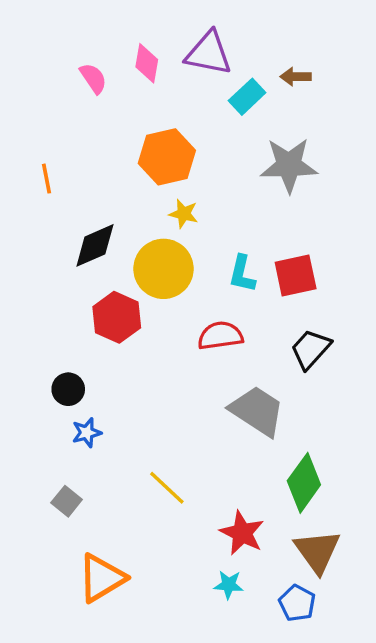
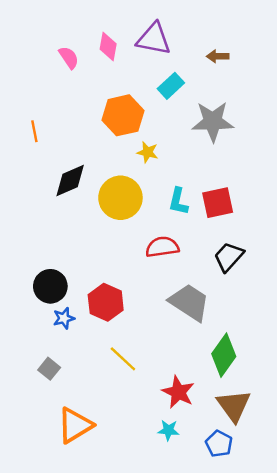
cyan rectangle: (247, 97) -> (171, 86), moved
yellow star: (184, 214) -> (148, 152), moved
red hexagon: (117, 317) -> (106, 302), moved
black circle: (68, 389) -> (50, 286), size x1.4

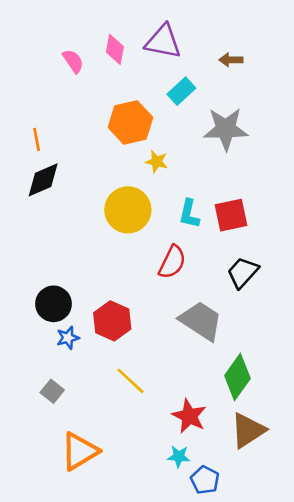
black diamond: (70, 181) -> (43, 180), moved
red semicircle: (162, 247) -> (172, 262), turned 124
brown triangle: (234, 406) -> (248, 430), turned 33
blue pentagon: (219, 444) -> (205, 480), moved

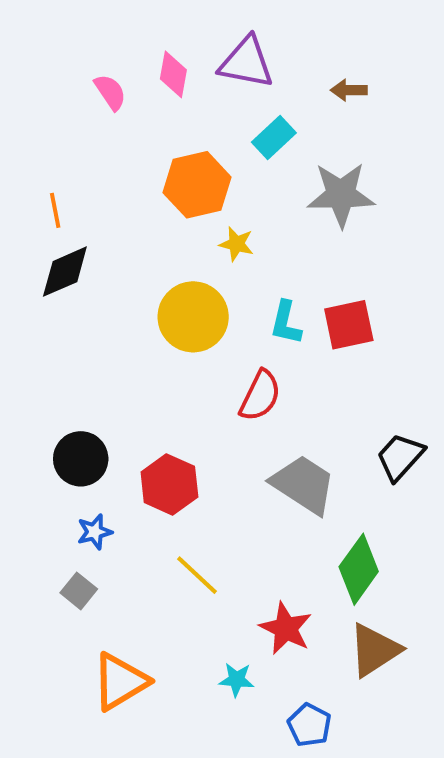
black trapezoid: (243, 273) -> (400, 457), moved
blue star: (68, 338) -> (95, 532), moved
cyan star: (179, 456) -> (236, 680), moved

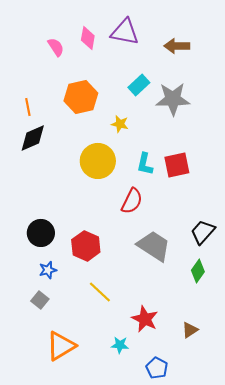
brown arrow: (349, 90) -> (177, 46), size x1.4
cyan rectangle: (274, 137) -> (139, 85), moved
orange hexagon: (197, 185) -> (81, 97), moved
green diamond: (359, 569) -> (198, 271), moved, size x0.7
brown triangle: (374, 650) -> (190, 330), size x0.6

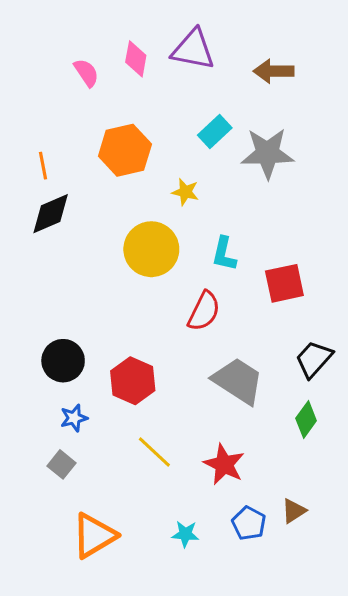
red square: (177, 165) -> (284, 283), moved
red star: (145, 319) -> (224, 464), moved
blue pentagon: (157, 368) -> (249, 523), moved

